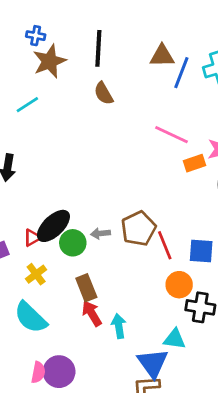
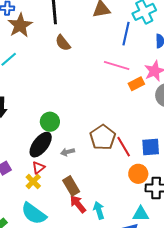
blue line: (181, 73) -> (126, 34), moved
gray arrow: (100, 233) -> (68, 152), moved
red triangle: (32, 238) -> (38, 168), moved
green circle: (73, 243) -> (50, 122), moved

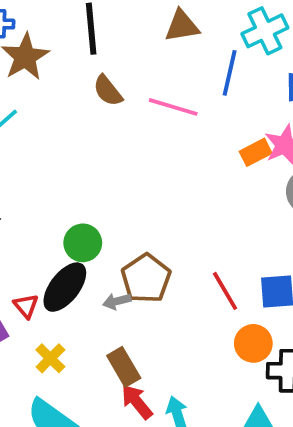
pink line: (117, 66) -> (173, 107), moved
orange rectangle: (136, 84) -> (256, 152), moved
brown pentagon: (103, 137) -> (146, 278), moved
red triangle: (38, 168) -> (26, 306), moved, turned -32

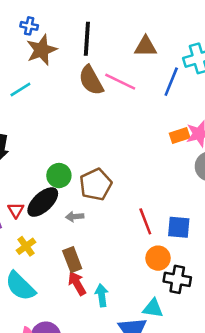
brown semicircle: (108, 91) -> (91, 80), size x1.4
pink line: (173, 107) -> (120, 82), moved
brown pentagon: (146, 278) -> (96, 185), moved

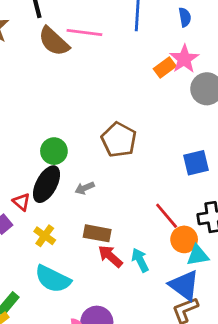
brown pentagon: (96, 185) -> (119, 140), moved
red line: (145, 221) -> (167, 216), moved
orange circle: (158, 258) -> (184, 239), moved
brown rectangle: (72, 260) -> (97, 233), turned -40

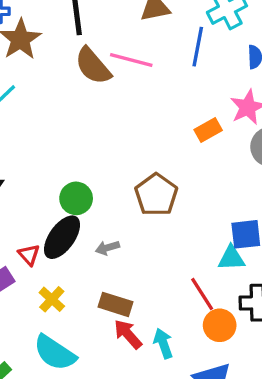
orange rectangle: (165, 67) -> (208, 130), moved
cyan triangle: (198, 255) -> (231, 258), moved

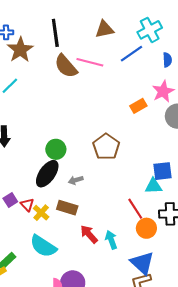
blue line: (198, 47) -> (131, 54), turned 45
red triangle: (29, 255) -> (27, 205), moved
brown rectangle: (115, 304) -> (67, 208), moved

